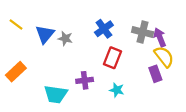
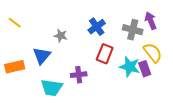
blue triangle: (45, 34) -> (42, 56), moved
purple arrow: (160, 37) -> (151, 21), moved
orange rectangle: (16, 72) -> (15, 67), turned 30
cyan star: (117, 90) -> (130, 67), moved, size x1.5

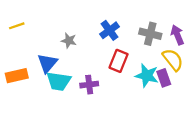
purple arrow: (151, 21) -> (177, 35), moved
yellow line: (15, 23) -> (17, 26), turned -56
cyan trapezoid: (52, 88) -> (59, 81), moved

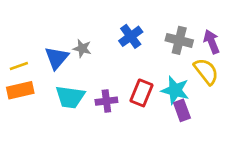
yellow line: (17, 26) -> (19, 66), moved
red rectangle: (119, 61) -> (141, 93), moved
blue triangle: (47, 63) -> (57, 58), moved
purple rectangle: (164, 78) -> (182, 110), moved

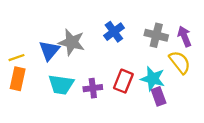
gray star: (82, 48) -> (72, 42), size x1.6
orange rectangle: (20, 90) -> (18, 79), turned -65

